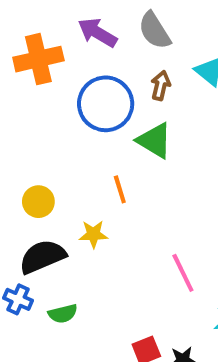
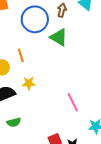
orange line: (120, 189) -> (21, 55), moved

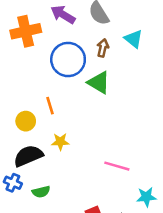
pink line: (73, 102) -> (117, 166), turned -48

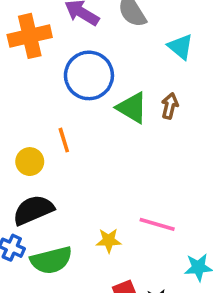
brown arrow: (103, 48) -> (170, 106), moved
yellow star: (60, 142) -> (109, 241), moved
green semicircle: (41, 192) -> (51, 260), size x1.6

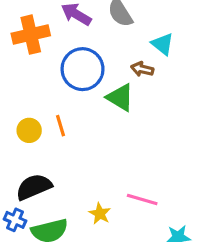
brown arrow: (170, 106) -> (142, 69), moved, turned -90
yellow circle: (30, 162) -> (29, 130), moved
yellow star: (109, 241) -> (100, 214), turned 30

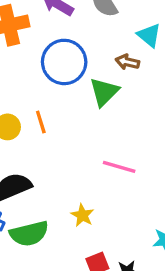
green triangle: (120, 97) -> (104, 92), turned 44
pink line: (142, 199) -> (119, 167), moved

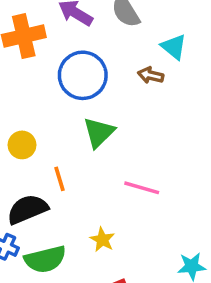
green triangle: (104, 92) -> (99, 132), moved
orange line: (41, 122) -> (60, 179), moved

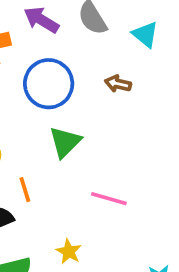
cyan triangle: (174, 47) -> (145, 34), moved

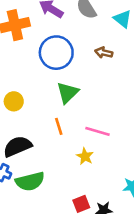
orange line: (25, 190) -> (59, 126), moved
yellow star: (69, 252) -> (85, 156), moved

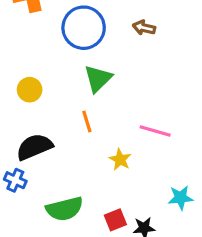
pink line: (98, 131) -> (155, 131), moved
green semicircle: (30, 181) -> (65, 209), moved

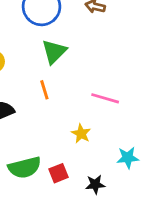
yellow star: (120, 160) -> (81, 134), moved
red square: (115, 220) -> (58, 173), moved

